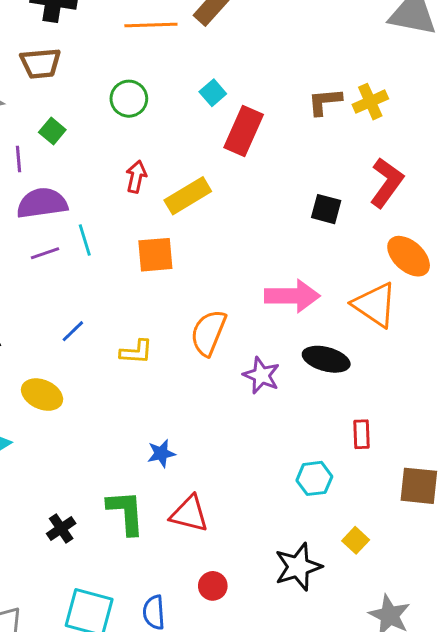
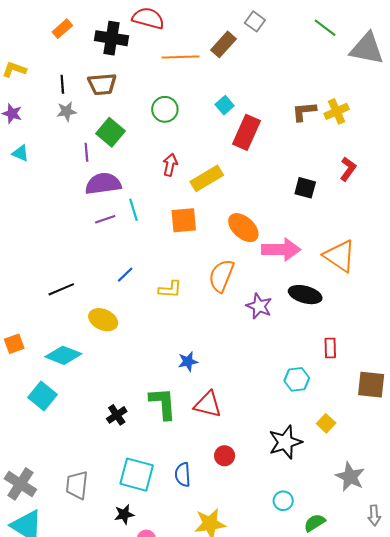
green square: (52, 131) -> (110, 132), size x1.5
red L-shape: (386, 183) -> (348, 169), size x0.7
orange ellipse: (409, 256) -> (243, 228), moved

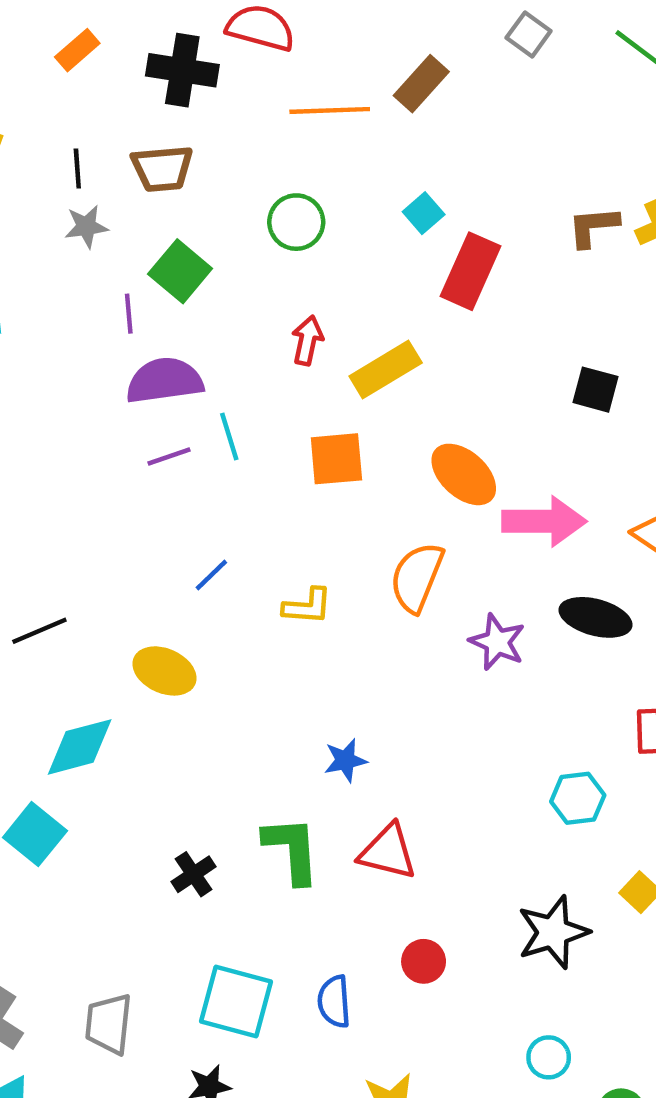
gray square: (255, 21) -> (529, 34), moved
black line: (61, 289) -> (39, 631), moved
cyan diamond: (63, 355) -> (80, 747), turned -36

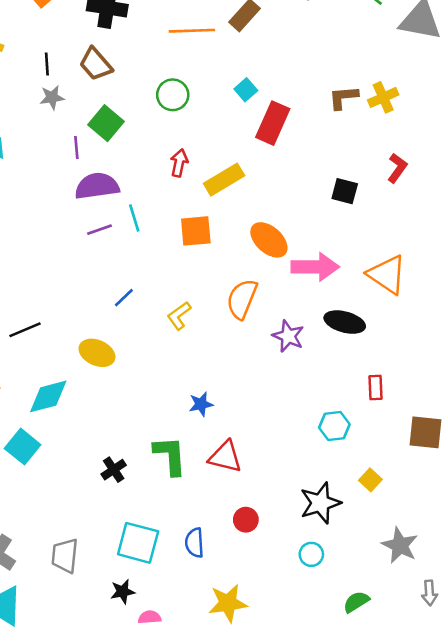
brown trapezoid: (162, 168) -> (96, 64), turned 54
yellow L-shape: (307, 606) -> (179, 316), turned 140
cyan circle: (549, 1057) -> (311, 554), moved

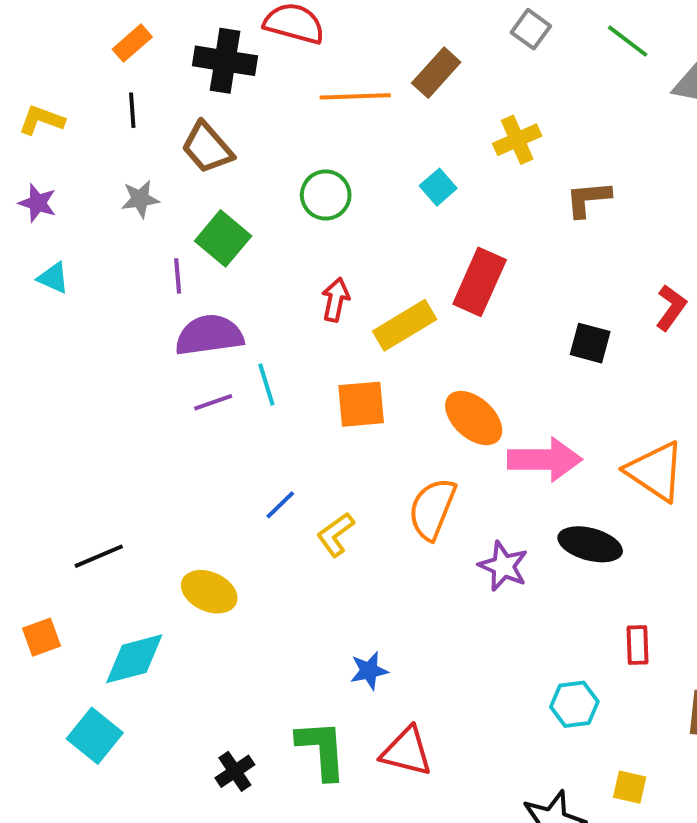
black line: (47, 64) -> (132, 110), moved
yellow cross: (383, 97) -> (517, 140), moved
red rectangle: (273, 123) -> (480, 282), moved
blue line: (124, 298) -> (280, 505), moved
yellow square: (370, 480) -> (630, 787), turned -30

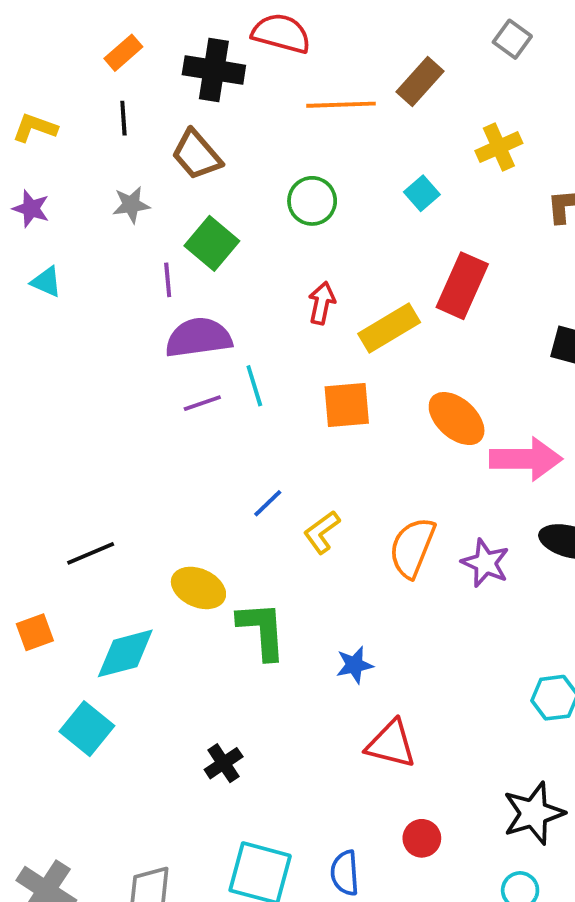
orange semicircle: (432, 509) -> (412, 548), moved
green L-shape: (322, 750) -> (262, 630), moved

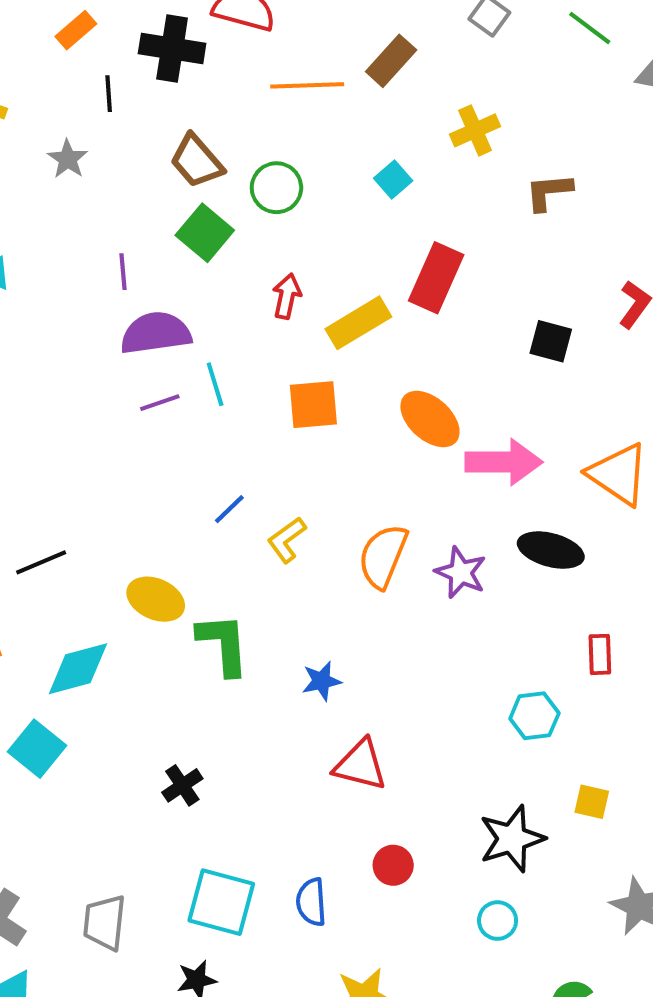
black line: (123, 118) -> (109, 94), moved
brown trapezoid: (197, 155) -> (197, 161), moved
gray star: (131, 205) -> (68, 159), moved, turned -30
green square: (212, 243) -> (205, 233), moved

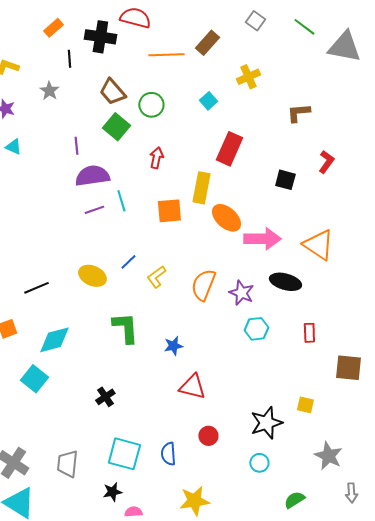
brown L-shape: (549, 192) -> (298, 113), moved
yellow rectangle: (358, 323) -> (201, 188), moved, turned -48
yellow ellipse: (156, 599) -> (92, 276), moved
cyan hexagon: (534, 716) -> (256, 329), moved

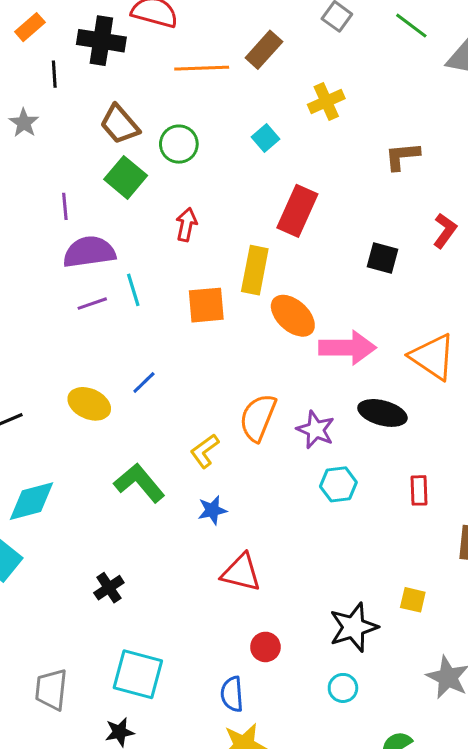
yellow L-shape: (156, 277) -> (205, 451), moved
green L-shape: (125, 328) -> (139, 483), turned -36
blue semicircle: (168, 454) -> (232, 694), moved

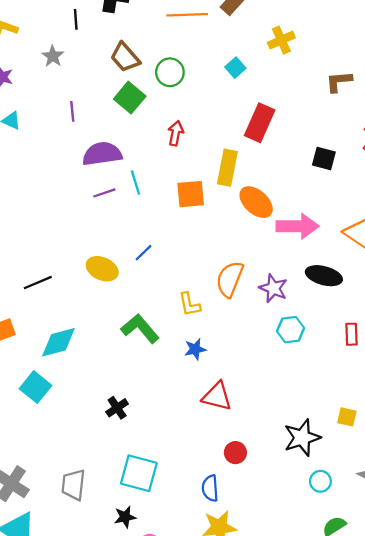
purple line: (65, 206) -> (72, 111), moved
yellow L-shape: (205, 451) -> (189, 304), turned -65
cyan circle: (343, 688) -> (320, 481), moved

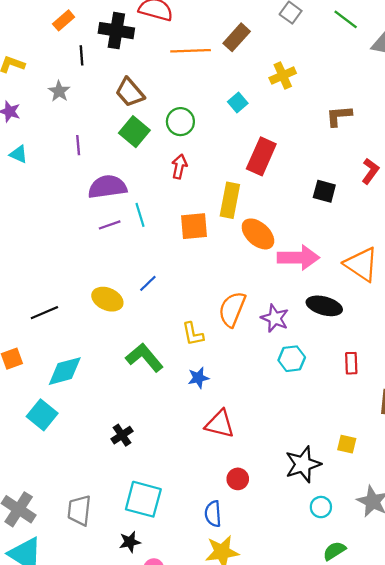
green circle: (170, 72) -> (180, 122), moved

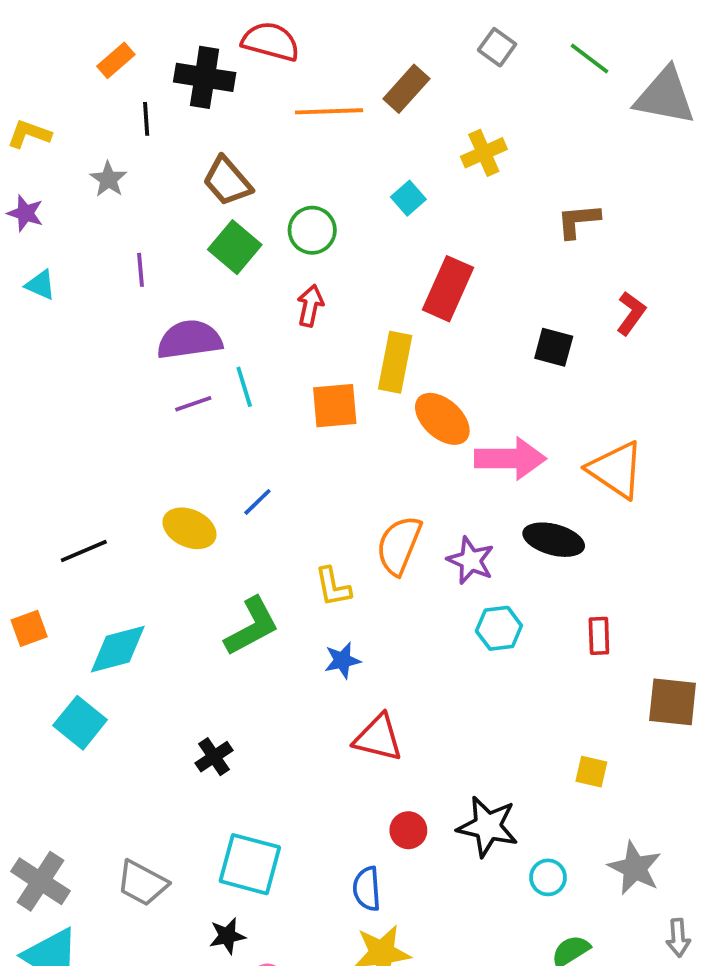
green L-shape: (144, 358) -> (252, 626), turned 102
black star: (303, 464) -> (488, 826), moved, turned 30
gray trapezoid: (79, 510) -> (142, 883), turned -68

